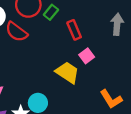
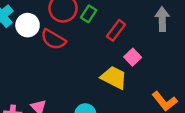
red rectangle: (74, 30) -> (116, 30), turned 66

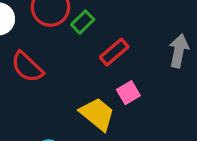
red semicircle: (53, 39) -> (27, 67), moved

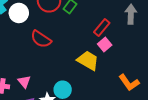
red rectangle: (114, 52) -> (102, 28), moved

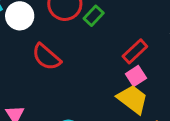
yellow trapezoid: (88, 61) -> (133, 99), moved

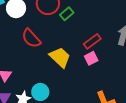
yellow trapezoid: (133, 99) -> (60, 57), moved

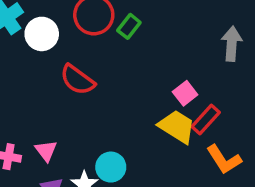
red rectangle: (92, 41) -> (206, 119), moved
yellow trapezoid: (60, 57) -> (177, 126), moved

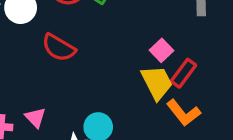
yellow trapezoid: (177, 126) -> (157, 83), turned 36
orange L-shape: (224, 160) -> (183, 113), moved

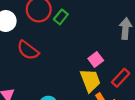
red rectangle: (183, 73) -> (121, 78), moved

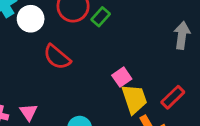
pink square: (96, 60) -> (122, 77), moved

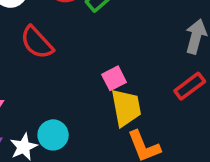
red rectangle: (173, 97) -> (190, 86), moved

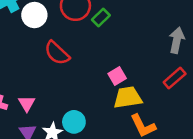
yellow trapezoid: (126, 108) -> (128, 98), turned -84

